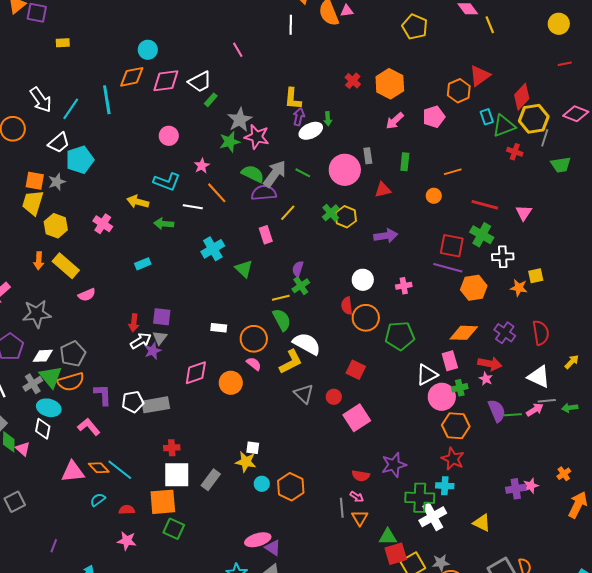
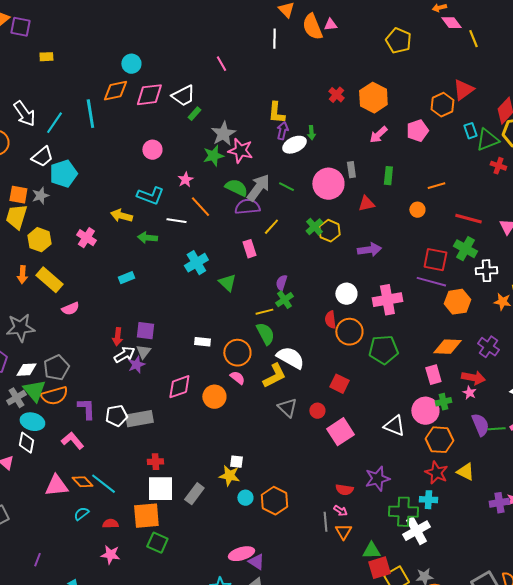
pink cross: (404, 286) -> (387, 300), size x1.8
white triangle: (427, 375) -> (394, 426), moved, turned 50
yellow triangle: (482, 523) -> (465, 472), moved

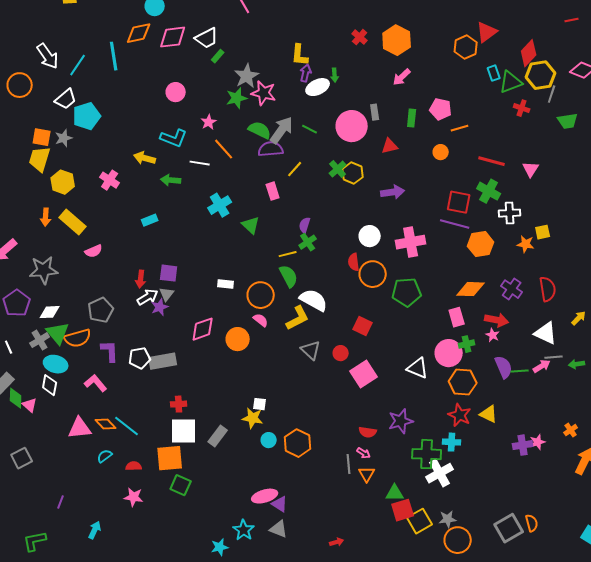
pink pentagon: (417, 131) -> (441, 109), moved, turned 30
gray pentagon: (56, 368) -> (101, 310), moved

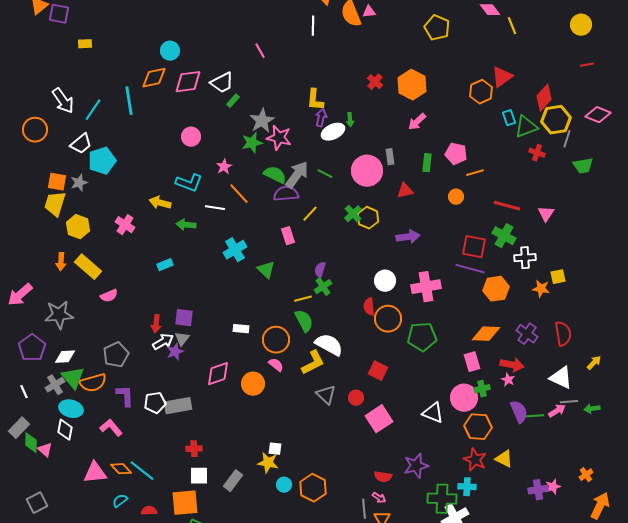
white square: (184, 431) -> (199, 476), size x0.7

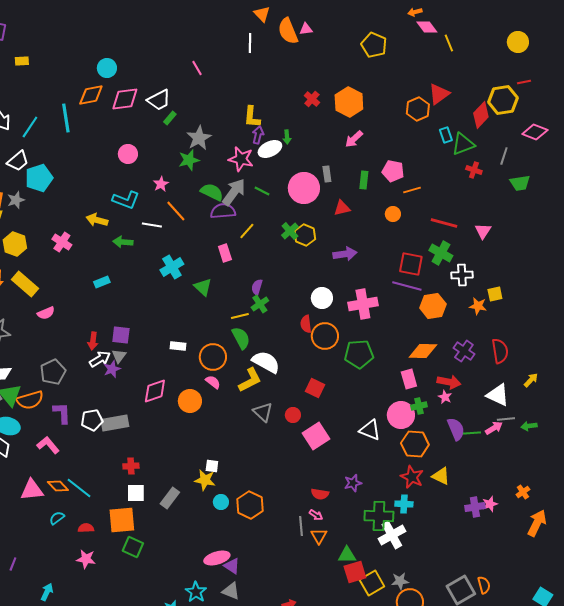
yellow hexagon: (556, 120) -> (503, 100), moved
pink star: (279, 138) -> (241, 159), moved
purple star: (416, 466) -> (353, 483), size x0.7

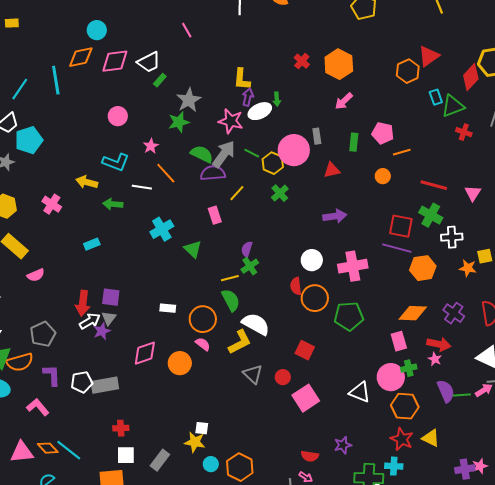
yellow hexagon: (305, 235) -> (273, 163), moved
red arrow: (93, 341) -> (83, 303), size x1.4

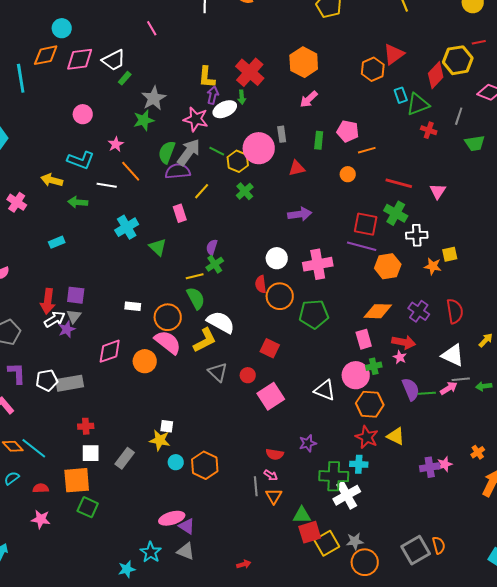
red cross: (302, 61) -> (250, 72), moved, size x1.8
green semicircle: (202, 154) -> (167, 152), turned -95
pink semicircle: (203, 344) -> (168, 342), size x1.8

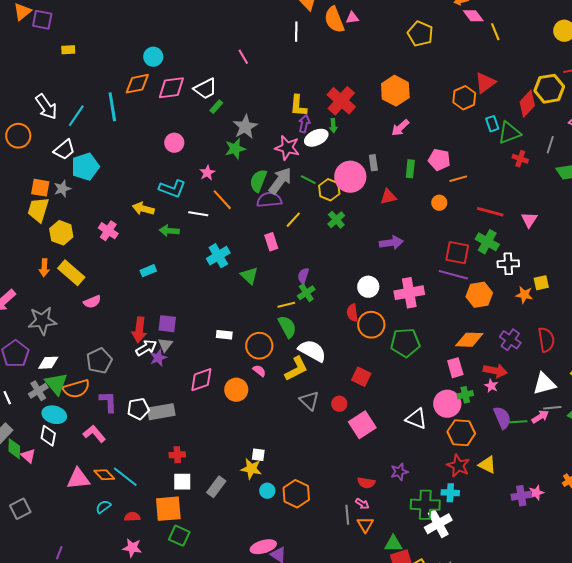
pink semicircle: (168, 342) -> (259, 371), size x0.5
white triangle: (453, 355) -> (544, 384), turned -40

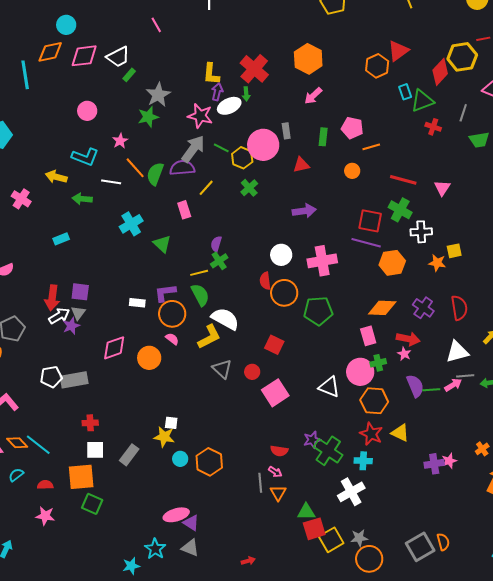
green semicircle: (258, 181) -> (155, 174), moved
purple L-shape: (108, 402) -> (165, 293), moved, turned -95
green cross: (425, 505) -> (328, 451), moved, turned 32

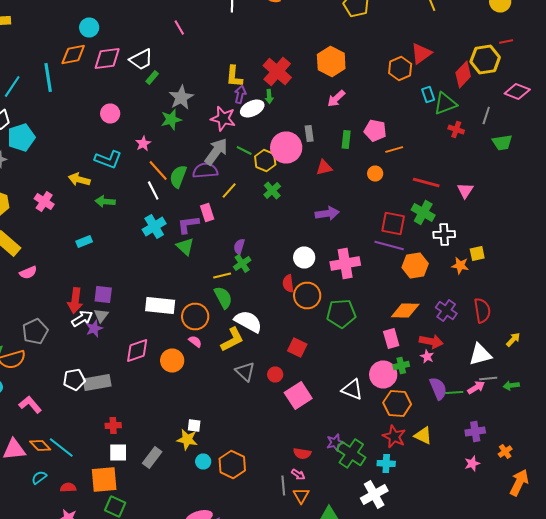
white line: (111, 182) -> (153, 190), moved, turned 54
purple L-shape: (165, 293) -> (188, 224), moved
white rectangle: (137, 303) -> (160, 306), size x1.8
purple cross: (434, 464) -> (475, 432), moved

